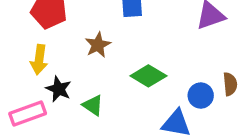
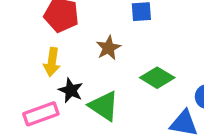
green triangle: (93, 105) -> (104, 106), size x1.5

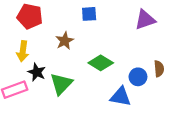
green triangle: (104, 106) -> (61, 84), turned 40

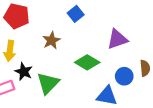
blue square: (89, 14) -> (76, 14), turned -35
purple triangle: (145, 20) -> (117, 39), moved

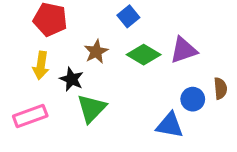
green diamond: (87, 62) -> (144, 55), moved
black star: (24, 72) -> (72, 79), moved

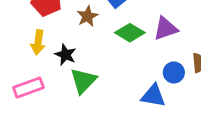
brown star: (96, 52) -> (87, 16), moved

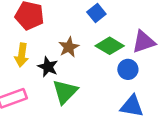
brown star: (87, 16) -> (69, 47), moved
blue circle: (174, 72) -> (128, 69), moved

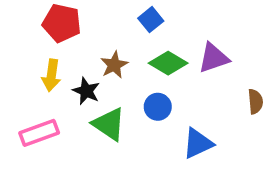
blue circle: (128, 69) -> (158, 107), moved
green triangle: (65, 92) -> (109, 124), turned -40
blue triangle: (132, 106) -> (198, 143), turned -35

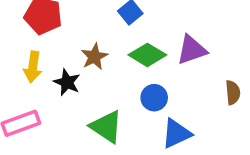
blue circle: (158, 107) -> (154, 98), moved
green triangle: (109, 124) -> (106, 127), moved

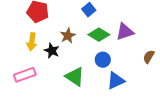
brown semicircle: (233, 93) -> (149, 57), turned -144

